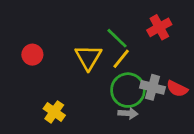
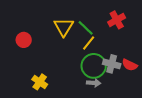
yellow triangle: (88, 57) -> (64, 27), moved

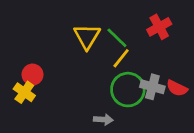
red circle: (24, 40) -> (33, 75), moved
yellow cross: (40, 82) -> (24, 92), moved
gray arrow: (94, 83) -> (103, 120), moved

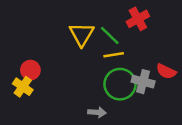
red cross: (159, 27) -> (138, 19), moved
yellow line: (121, 58) -> (114, 55), turned 42
red semicircle: (177, 88) -> (166, 71), moved

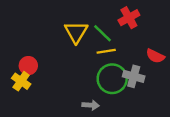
red semicircle: (166, 71) -> (155, 56), moved

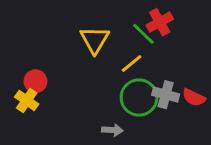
green line: (103, 33) -> (143, 34), moved
yellow line: (106, 51) -> (132, 64), turned -30
red semicircle: (155, 56) -> (194, 98), moved

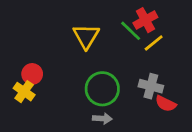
yellow line: (132, 64) -> (154, 43), moved
green circle: (139, 98) -> (102, 89), moved
red semicircle: (194, 98) -> (166, 104), moved

